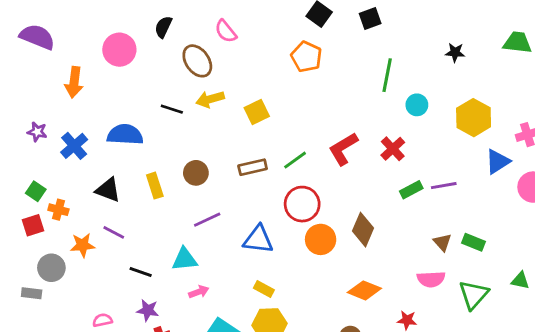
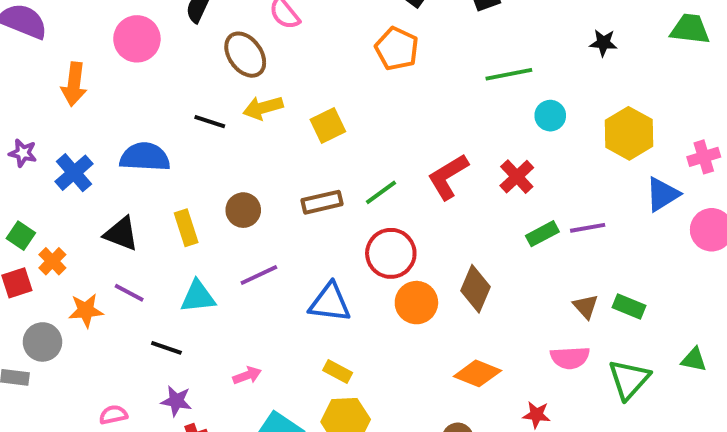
green line: (387, 75) -> (509, 74), turned 68
orange cross: (58, 210) -> (52, 261), turned 30
cyan triangle: (185, 259) -> (198, 297), moved

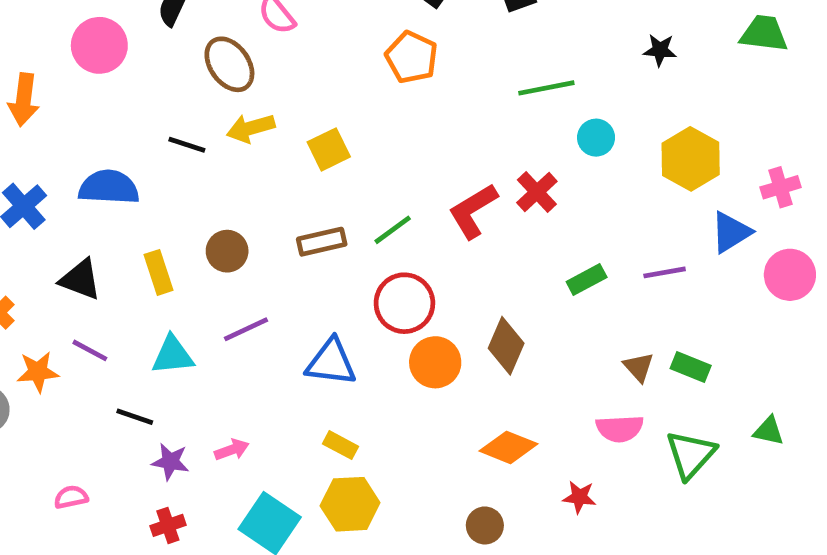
red cross: (517, 177) -> (537, 192), moved
purple line: (588, 228) -> (665, 272), moved
purple star: (176, 401) -> (170, 462), moved

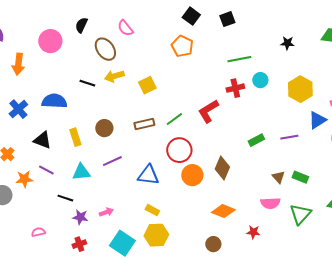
red cross: (537, 192) -> (235, 88), moved, turned 30

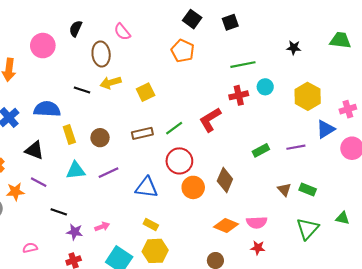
brown ellipse: (105, 49) -> (101, 54), turned 30
yellow rectangle: (75, 137) -> (69, 134), moved
cyan triangle: (81, 172) -> (76, 170), moved
pink semicircle: (270, 203) -> (257, 222), moved

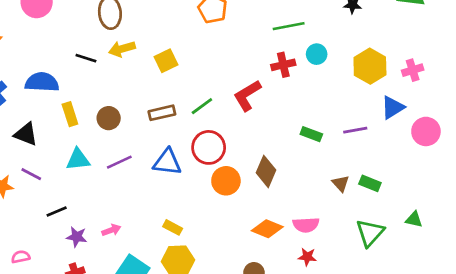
pink cross: (348, 109) -> (413, 70), moved
green rectangle: (261, 150) -> (311, 134), turned 49
blue triangle: (147, 187) -> (167, 162), moved
black line: (59, 212) -> (57, 211), turned -42

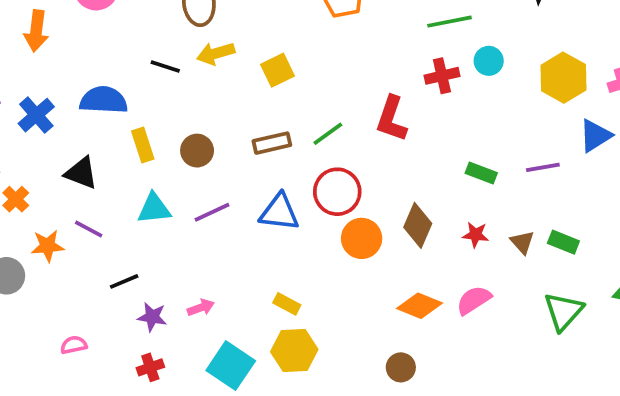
red L-shape: (247, 95) -> (391, 119), turned -40
pink semicircle: (306, 225) -> (474, 300), turned 150
red star: (307, 257) -> (476, 235), moved

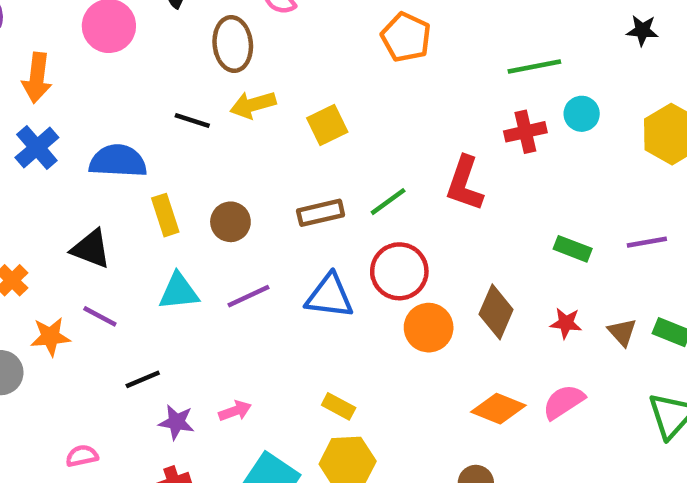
blue cross: (36, 115) -> (37, 148), moved

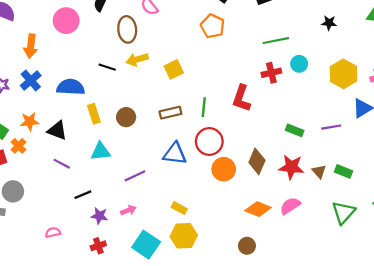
green line: (388, 202) -> (204, 107), turned -48
purple line: (248, 296) -> (135, 176), moved
red star: (566, 323) -> (291, 167), size x1.6
orange star: (50, 337) -> (30, 122), moved

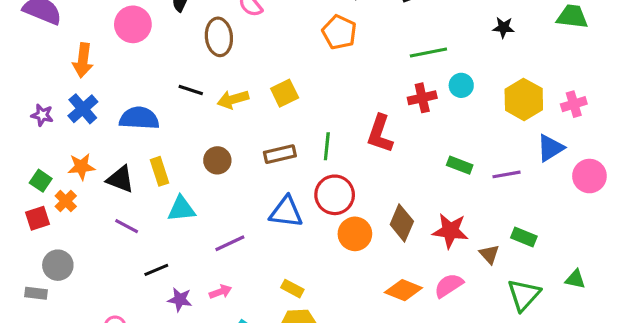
yellow arrow: (137, 59) -> (233, 99), moved
yellow rectangle: (94, 114) -> (159, 171), moved
green rectangle: (295, 130) -> (460, 165), moved
brown triangle: (319, 171) -> (489, 254), moved

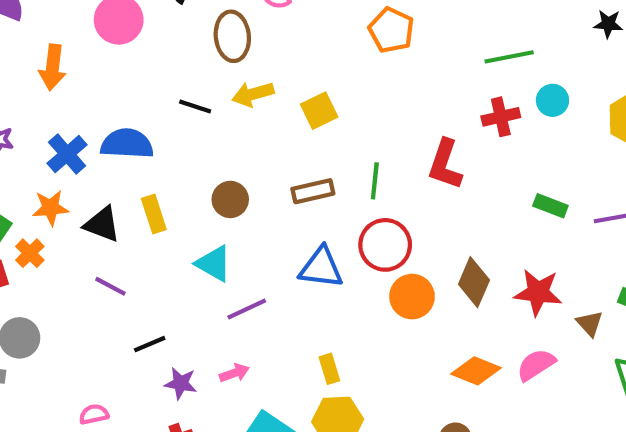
yellow arrow: (233, 99) -> (253, 94), moved
blue cross: (83, 109) -> (67, 154), moved
cyan triangle: (181, 209) -> (214, 264), moved, turned 36
yellow rectangle: (292, 289) -> (329, 369), turned 45

